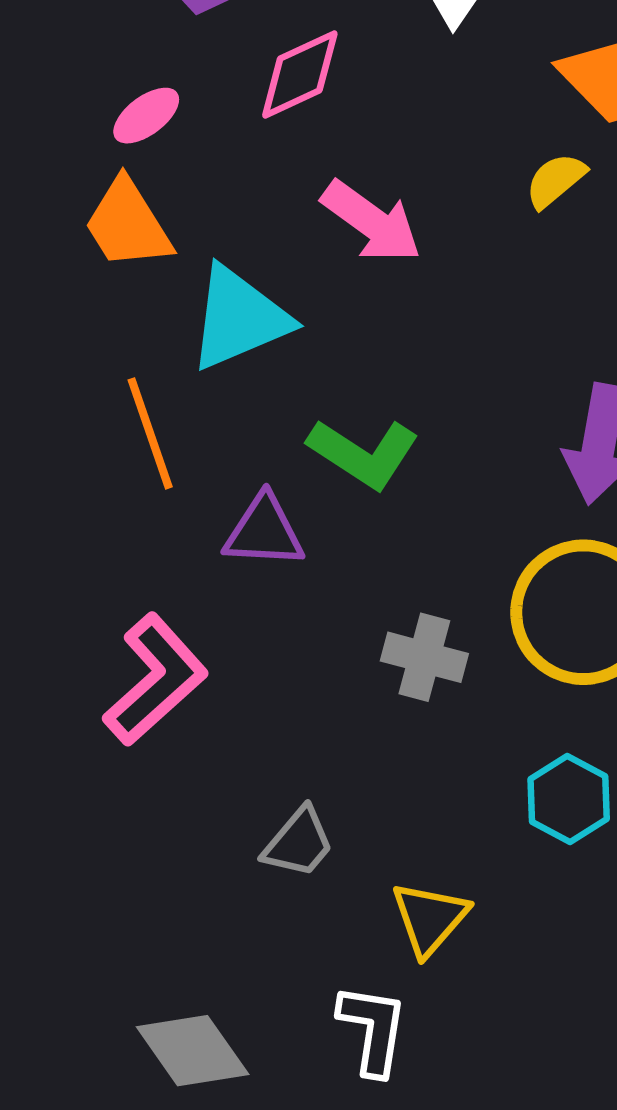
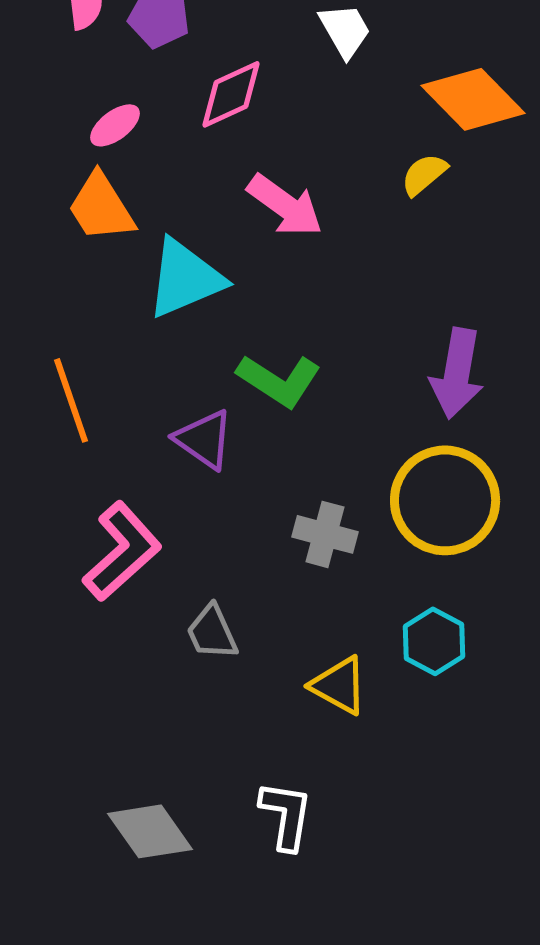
orange line: (150, 433) -> (71, 400), moved
purple triangle: (264, 531) -> (204, 439), turned 32
gray trapezoid: (299, 843) -> (212, 632), moved, turned 116
yellow triangle: (430, 918) -> (339, 685), moved, turned -42

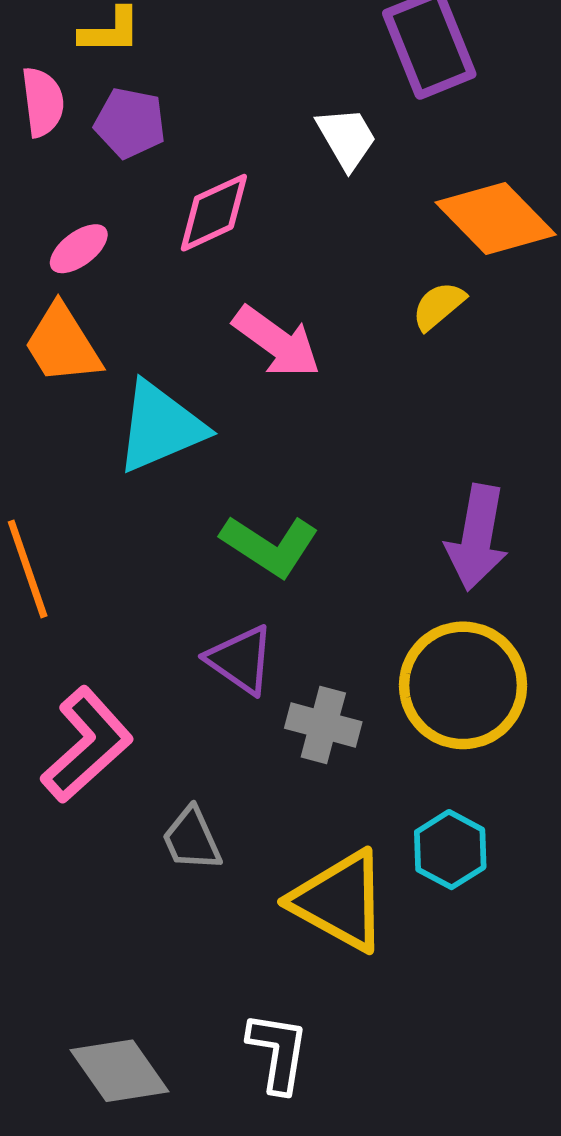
purple triangle: (204, 439) -> (241, 660), moved
yellow triangle: (339, 685) -> (340, 901), size x1.5

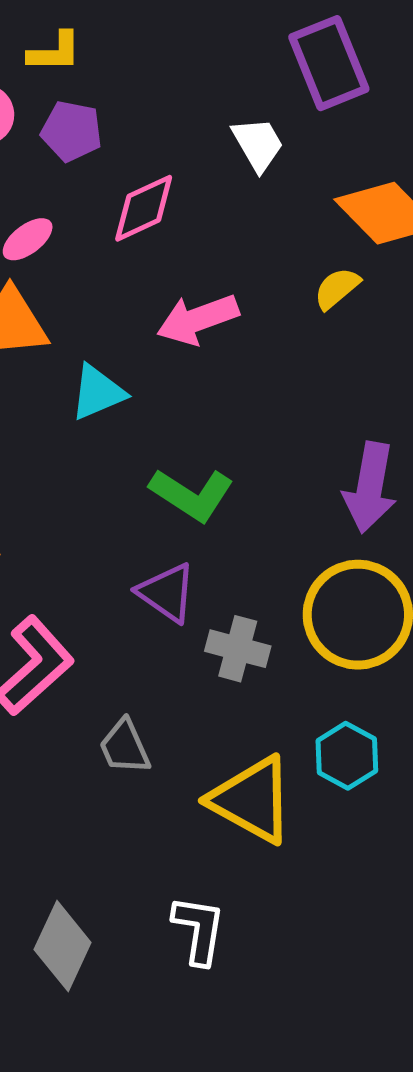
pink arrow: (277, 342) -> (198, 319), turned 124
cyan triangle: (160, 427) -> (98, 392), size x0.7
gray diamond: (120, 1071) -> (63, 946), turned 60

